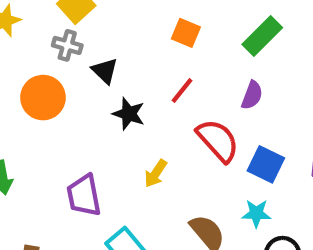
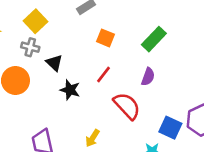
blue square: (266, 164) -> (170, 128), moved
yellow arrow: (156, 173) -> (92, 138), moved

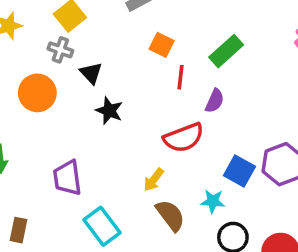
red line: (104, 74) -> (181, 77), moved, turned -36
red semicircle: (127, 106) -> (184, 138), turned 108
yellow arrow: (92, 138) -> (154, 180), moved

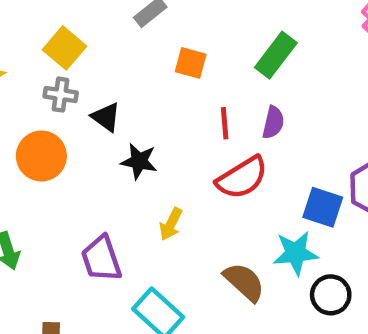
red line: (181, 77) -> (225, 123), moved
yellow arrow: (154, 180) -> (171, 224), moved
cyan star: (213, 201) -> (296, 253), size x1.4

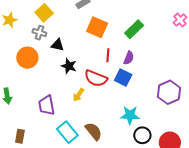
orange square: (191, 63) -> (97, 27), size x1.5
black triangle: (106, 117) -> (58, 45), turned -32
red semicircle: (242, 178) -> (96, 78), moved, turned 45
blue square: (323, 207) -> (123, 78), moved
brown semicircle: (244, 282) -> (94, 131), moved

